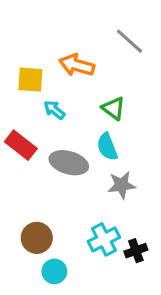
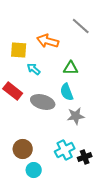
green triangle: (114, 108) -> (71, 68), turned -35

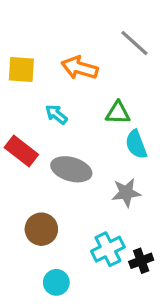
yellow square: (19, 50) -> (21, 70), moved
cyan semicircle: (67, 92) -> (136, 144), moved
brown circle: (23, 149) -> (41, 229), moved

